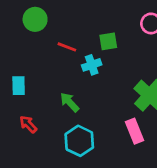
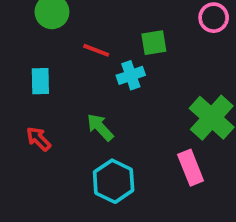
cyan rectangle: (19, 86) -> (40, 81), moved
red arrow: (28, 124) -> (38, 139), moved

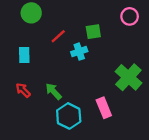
red line: (96, 50) -> (58, 36), turned -63
green arrow: (100, 127) -> (53, 91), moved
pink rectangle: (191, 168) -> (104, 108), moved

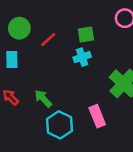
green circle: (31, 13) -> (19, 28), moved
cyan cross: (79, 52) -> (82, 57), moved

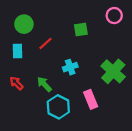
red line: (48, 40) -> (45, 43), moved
cyan cross: (82, 57) -> (70, 67), moved

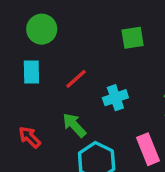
red line: (45, 43) -> (76, 79), moved
red arrow: (16, 83) -> (30, 137), moved

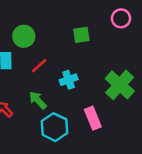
green circle: (42, 29) -> (24, 36), moved

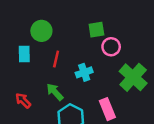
pink circle: (121, 18) -> (111, 47), moved
red line: (39, 66) -> (56, 59), turned -35

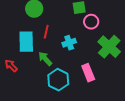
cyan rectangle: (24, 54) -> (26, 42), moved, size x1.5
red arrow: (23, 100) -> (11, 66), moved

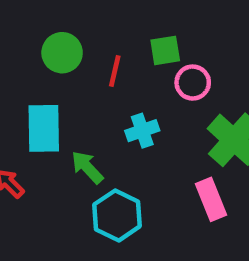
red line: (46, 32) -> (115, 71), moved
pink rectangle: (88, 73) -> (211, 199), moved

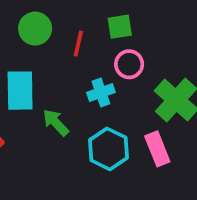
pink circle: (193, 83) -> (129, 64), moved
cyan hexagon: (117, 215) -> (108, 149), moved

